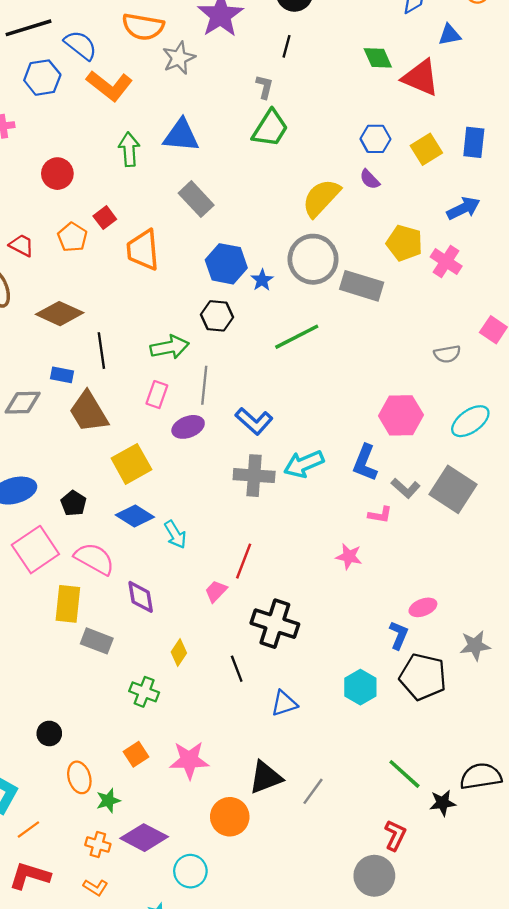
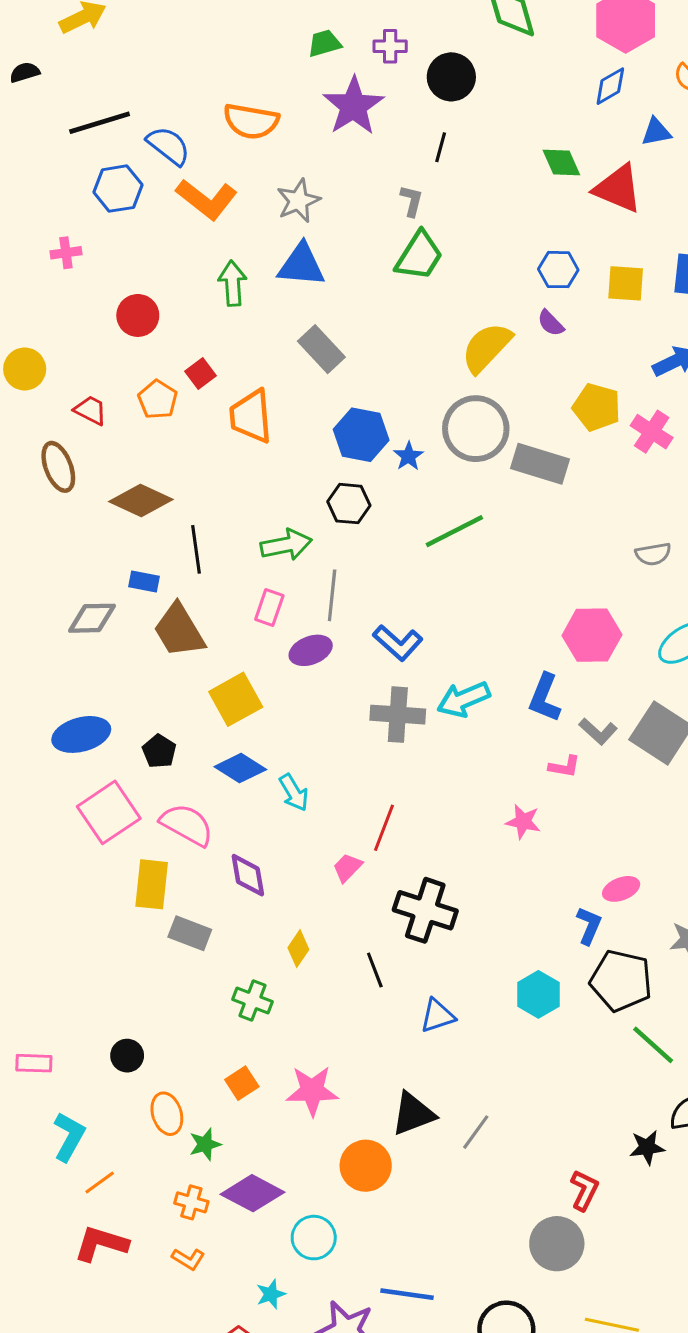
gray star: (179, 58) -> (298, 201), moved
yellow square: (426, 149) -> (626, 283), turned 36
green line: (404, 774) -> (653, 1045), moved

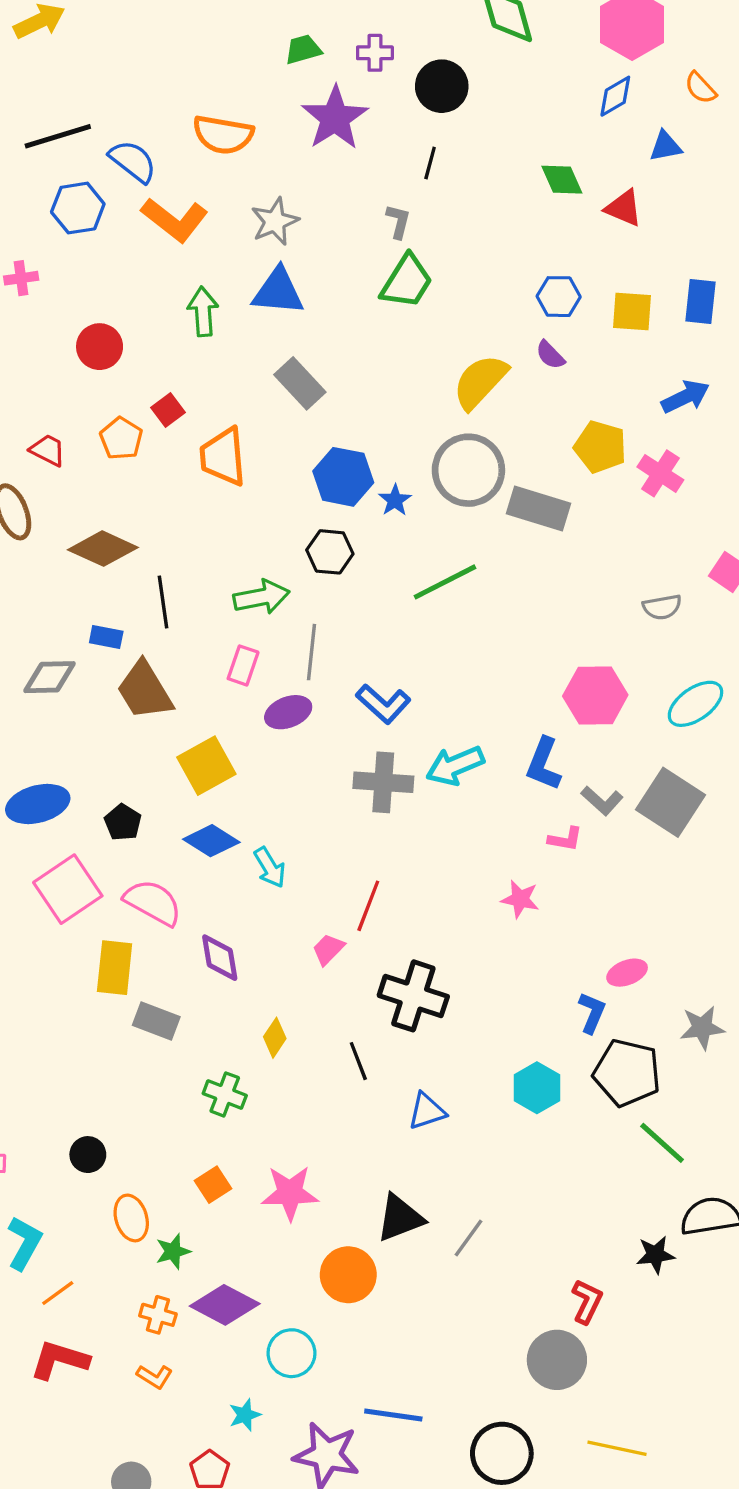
red triangle: (618, 189) -> (624, 208), size x0.7

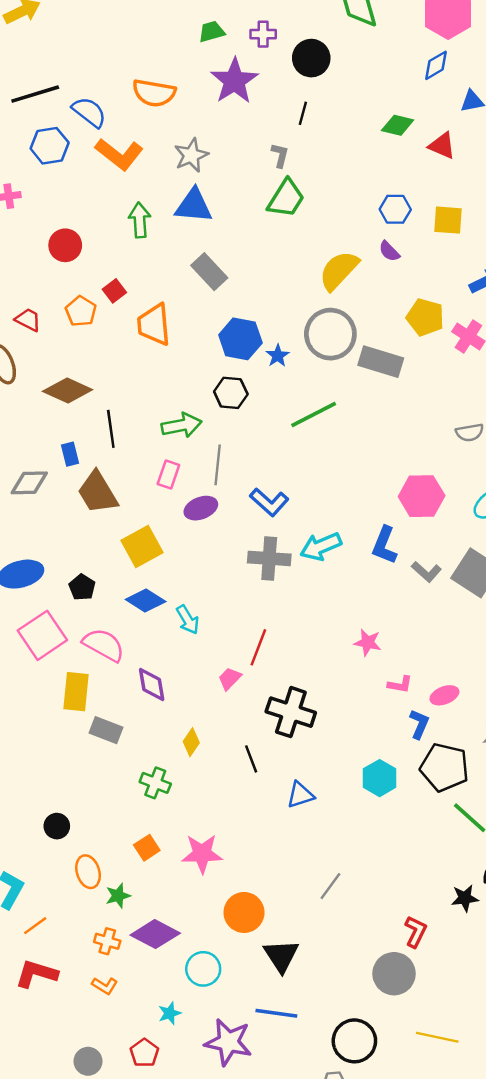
green diamond: (562, 180) -> (398, 125), turned -52
blue rectangle: (106, 637) -> (70, 454), turned 65
pink L-shape: (565, 839) -> (400, 684), moved
black triangle: (400, 1218) -> (281, 956), moved, turned -42

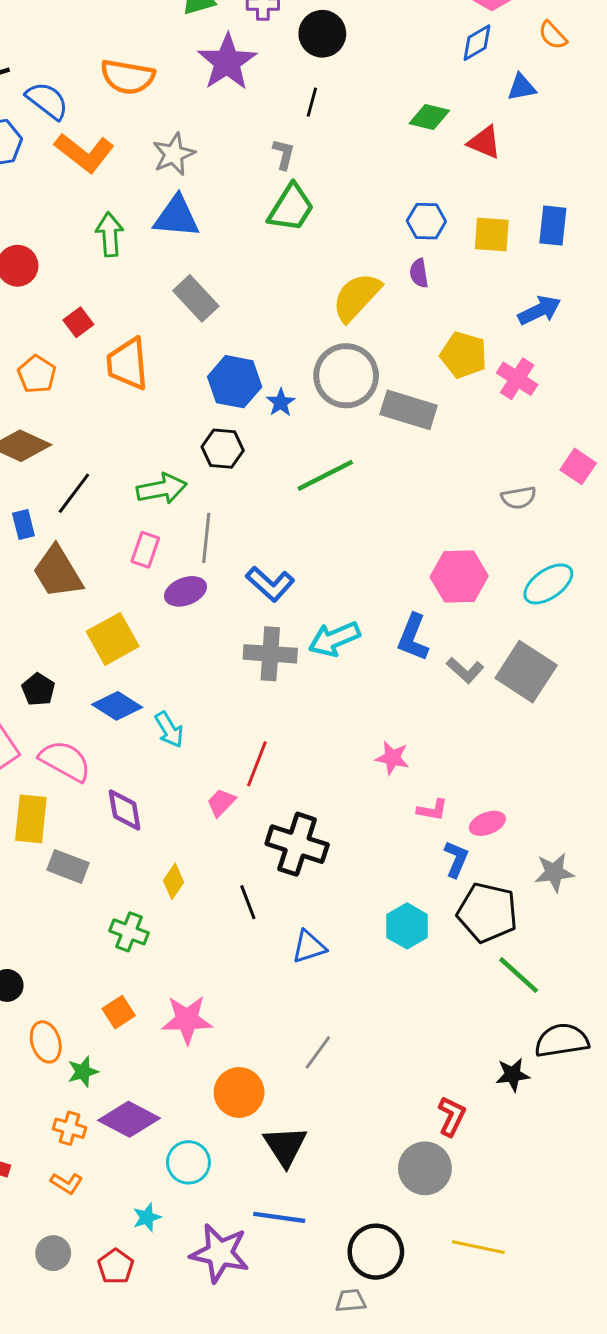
purple semicircle: (389, 251) -> (419, 273), turned 35
orange pentagon: (81, 311) -> (37, 374), moved
black line: (111, 429) -> (74, 493), turned 45
gray line: (330, 886) -> (318, 1052), moved
gray circle: (88, 1061) -> (53, 1253), moved

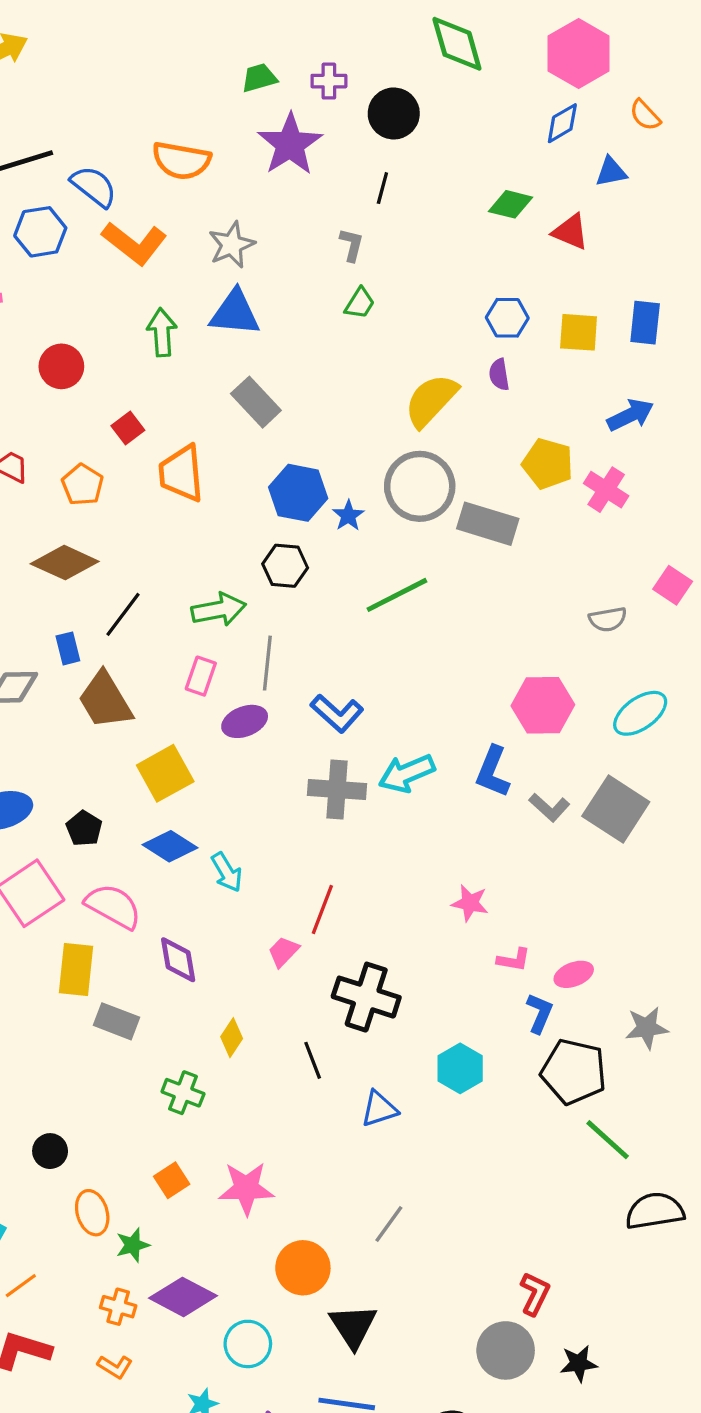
green trapezoid: (291, 208) -> (360, 303), size x0.6
cyan hexagon: (407, 926) -> (460, 1068), moved
black star: (513, 1075) -> (579, 1363), moved

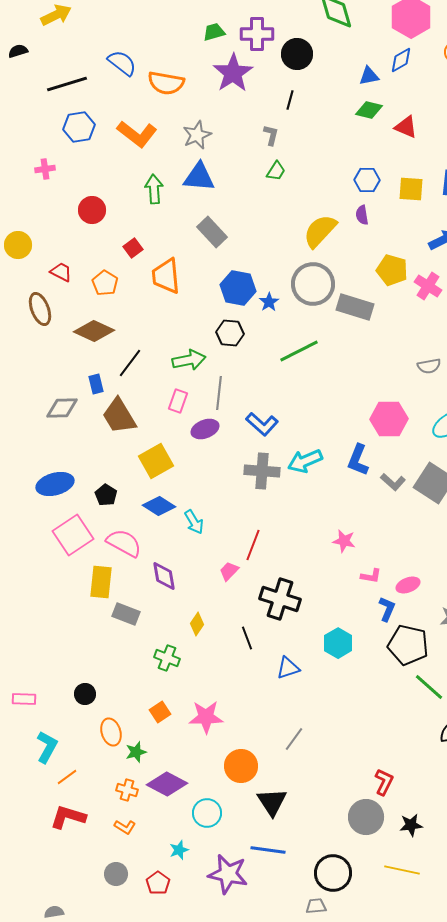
purple cross: (329, 81) -> (257, 34), size x1.5
blue triangle: (611, 172) -> (369, 76), moved
blue semicircle: (94, 186) -> (122, 63), moved

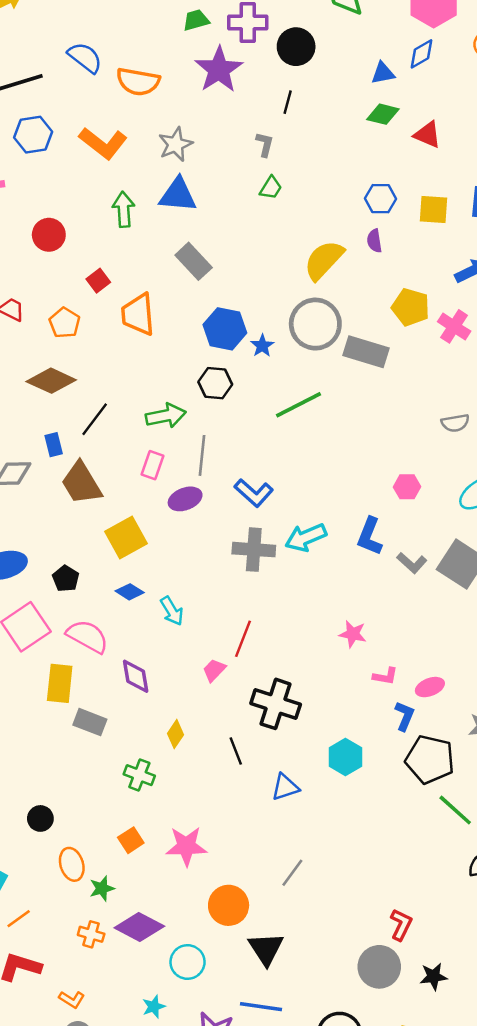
pink hexagon: (389, 419) -> (407, 487), size x0.6
blue diamond: (159, 506) -> (130, 592), size x0.7
orange L-shape: (125, 827) -> (72, 999), moved

